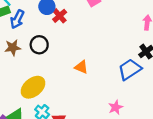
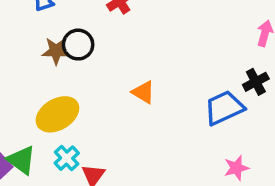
brown star: (13, 48) -> (56, 51), moved
pink star: (116, 107) -> (236, 168), moved

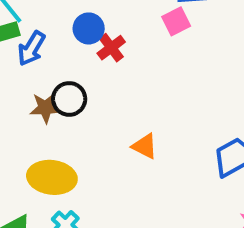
yellow ellipse: (57, 114) -> (52, 177), turned 42

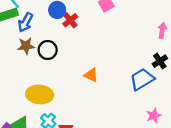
brown star: (45, 108) -> (26, 46), moved

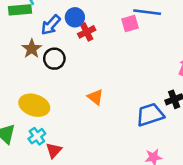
blue arrow: (25, 22) -> (51, 25), moved
brown star: (26, 46) -> (32, 49), turned 30

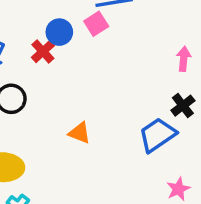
blue circle: (75, 17) -> (59, 32), moved

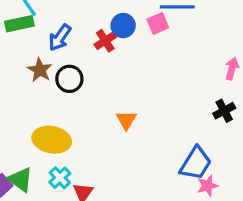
orange triangle: (80, 133) -> (126, 120), turned 30
blue trapezoid: (157, 135) -> (196, 163), moved, turned 147

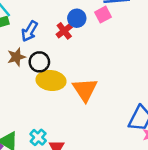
brown star: (40, 70) -> (16, 57), turned 30
orange triangle: (126, 120) -> (85, 90), size x1.6
yellow ellipse: (52, 140) -> (51, 80), moved

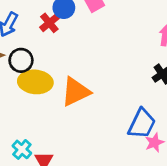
orange triangle: (85, 90) -> (76, 92), turned 40

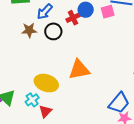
black circle: (21, 60) -> (53, 31), moved
yellow ellipse: (35, 82) -> (46, 83), moved

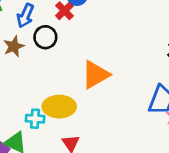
cyan cross: (32, 100) -> (35, 119), moved, turned -32

